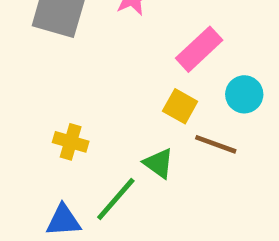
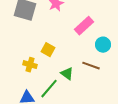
yellow square: (180, 106) -> (48, 50), moved

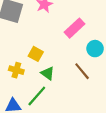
brown line: (91, 66) -> (82, 71), turned 30
green triangle: (67, 74) -> (48, 73), moved

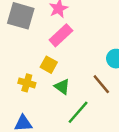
pink rectangle: (75, 28) -> (61, 35), moved
green line: (37, 96) -> (78, 112), moved

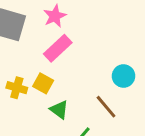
yellow cross: (27, 83) -> (17, 88), moved

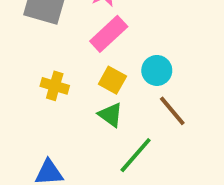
cyan circle: (124, 76) -> (157, 70), moved
yellow square: (43, 83) -> (112, 80), moved

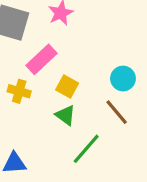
pink rectangle: (109, 34) -> (41, 59), moved
cyan circle: (157, 70) -> (123, 79), moved

